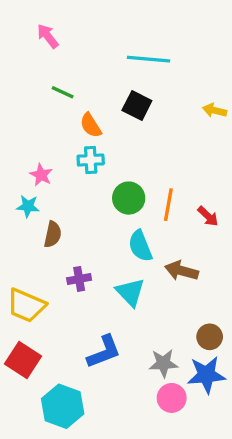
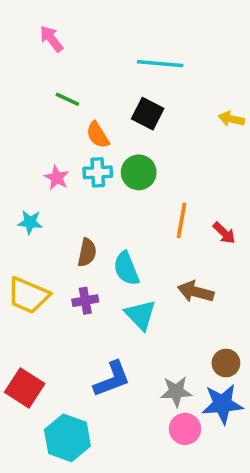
pink star: (41, 175) -> (57, 178), moved
green circle: (129, 198) -> (139, 172), moved
brown semicircle: (53, 234) -> (87, 253), moved
cyan semicircle: (140, 246) -> (126, 269), moved
yellow trapezoid: (26, 305) -> (28, 295), moved

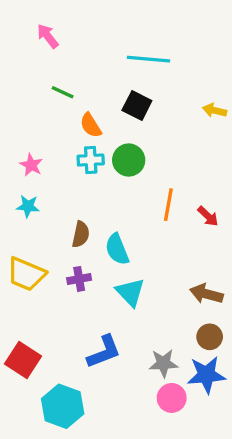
pink star: (57, 178) -> (31, 165), moved
brown arrow: (196, 292) -> (206, 294), moved

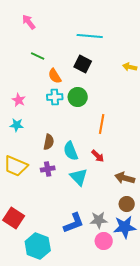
red arrow: (208, 216) -> (98, 156), moved
blue L-shape: (104, 352) -> (74, 223), moved

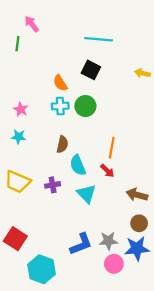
green line: (38, 56) -> (17, 44), moved, turned 72
orange line: (102, 124) -> (112, 148), moved
brown semicircle: (49, 142) -> (62, 144), moved

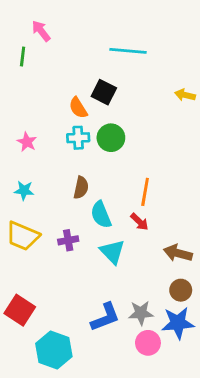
black square: (91, 70) -> (104, 92), moved
cyan star: (19, 137) -> (24, 190), moved

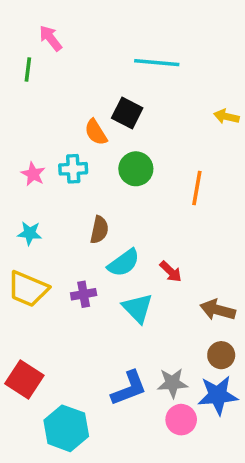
cyan cross: (78, 138) -> (73, 169), moved
orange line: (145, 192) -> (197, 188), moved
cyan semicircle: (101, 215) -> (124, 263), turned -104

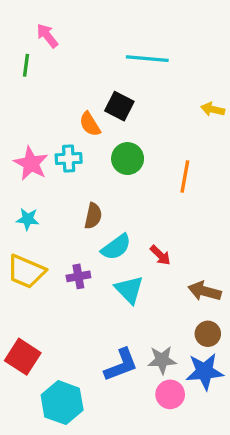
pink star: (33, 174) -> (31, 163), size x1.5

